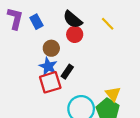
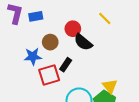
black semicircle: (73, 20) -> (83, 42), moved
blue rectangle: (36, 22) -> (36, 16), turned -72
blue star: (48, 66) -> (33, 56), moved, turned -30

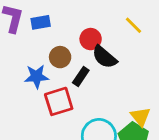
black rectangle: (66, 65) -> (81, 76), moved

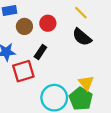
brown circle: (60, 57) -> (24, 26), moved
black semicircle: (104, 57) -> (82, 37), moved

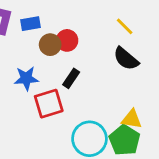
red circle: (48, 23) -> (67, 40), moved
yellow triangle: (86, 83) -> (132, 119), turned -42

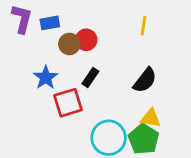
yellow line: (125, 26) -> (144, 26), turned 54
black semicircle: (126, 59) -> (145, 80), moved, turned -92
blue star: (26, 78) -> (46, 78), turned -30

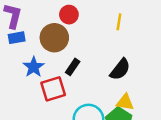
blue rectangle: (50, 23) -> (17, 38), moved
red circle: (86, 40) -> (69, 15), moved
brown circle: (69, 44) -> (54, 38), size x1.5

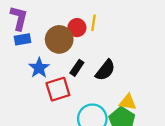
red circle: (69, 15) -> (77, 28), moved
yellow line: (119, 22) -> (93, 23), moved
black semicircle: (120, 69) -> (105, 70), moved

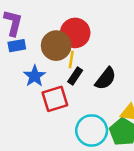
yellow line: (93, 23) -> (71, 60), moved
red circle: (77, 28) -> (75, 33), size x1.5

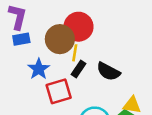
black semicircle: (106, 79) -> (108, 71), turned 80

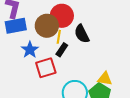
blue rectangle: (21, 39) -> (16, 26), size x1.5
black semicircle: (108, 71) -> (82, 34), moved, turned 36

